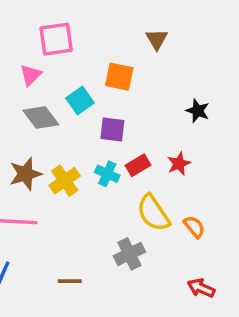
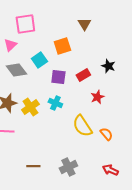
orange square: (119, 77) -> (62, 46), turned -30
red rectangle: (138, 165) -> (83, 75), moved
gray cross: (129, 254) -> (68, 167), moved

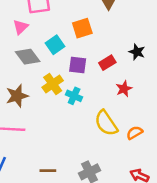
yellow cross: (30, 107) -> (53, 84), moved
orange semicircle: (106, 134) -> (135, 133), turned -80

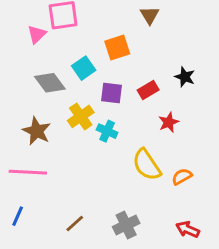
pink triangle: (21, 27) -> (37, 34), moved
brown star: (17, 96) -> (37, 131), turned -30
brown line: (48, 171) -> (75, 223), turned -42

